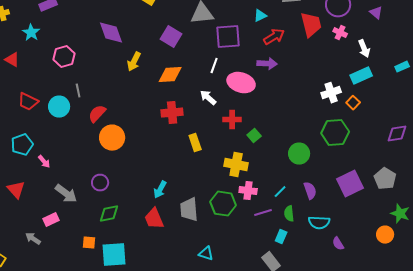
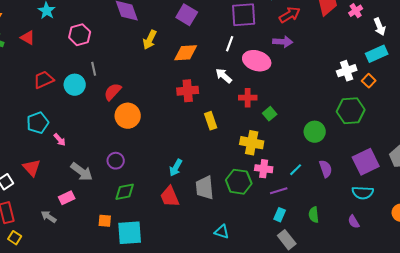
pink cross: (340, 33) -> (356, 11), turned 32
red trapezoid: (28, 102) -> (44, 80), turned 130
green semicircle: (289, 214) -> (314, 215), moved
cyan semicircle: (319, 223) -> (363, 193), moved
cyan rectangle: (281, 237) -> (280, 215), moved

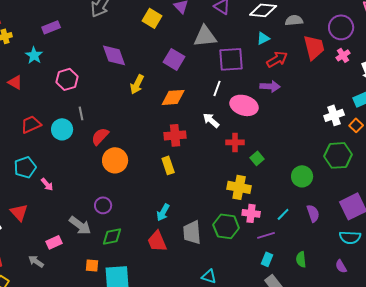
yellow rectangle: (211, 121) -> (168, 165), moved
gray arrow: (82, 172) -> (80, 225), moved

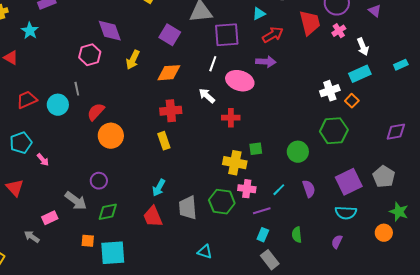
pink hexagon: (67, 79) -> (90, 55), moved
green square: (257, 158) -> (256, 149), moved, turned 32
purple semicircle: (341, 266) -> (337, 242), turned 56

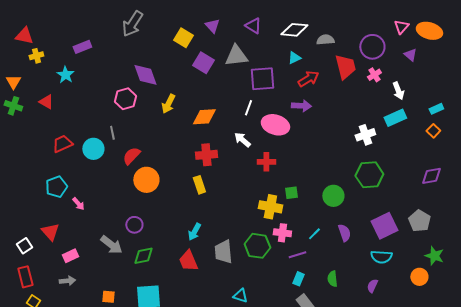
purple square: (170, 35) -> (203, 63), moved
orange square: (352, 101) -> (433, 131), moved
pink rectangle: (50, 218) -> (70, 256), moved
gray arrow: (32, 237) -> (67, 281), turned 140
orange square: (88, 241) -> (108, 297), moved

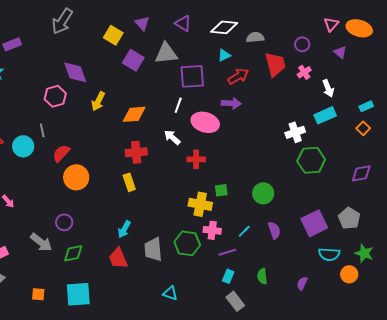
purple circle: (372, 47) -> (302, 44), size x0.6
green hexagon: (369, 175) -> (311, 160), moved
cyan semicircle: (381, 257) -> (329, 254), moved

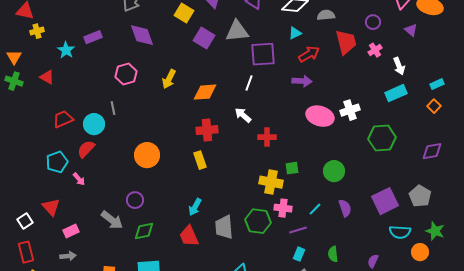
purple rectangle: (12, 44) -> (93, 37), moved
purple diamond: (75, 72) -> (142, 35), moved
pink ellipse: (205, 122) -> (320, 116), moved
white cross: (295, 132) -> (350, 110), moved
red semicircle: (61, 153) -> (86, 149), moved

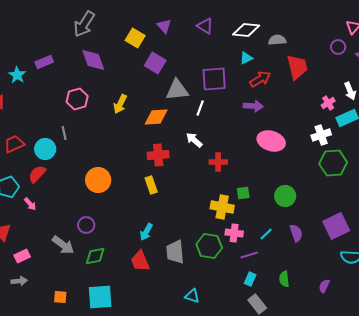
purple circle: (373, 22) -> (338, 47), moved
gray triangle: (237, 31) -> (177, 90), moved
pink cross: (375, 50) -> (328, 103), moved
white cross: (350, 110) -> (321, 135), moved

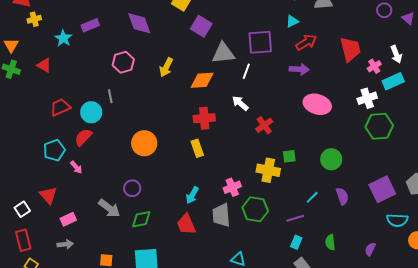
red trapezoid: (297, 67) -> (350, 49), moved
red cross: (218, 162) -> (264, 125), turned -36
pink cross: (234, 233) -> (232, 187), moved, turned -30

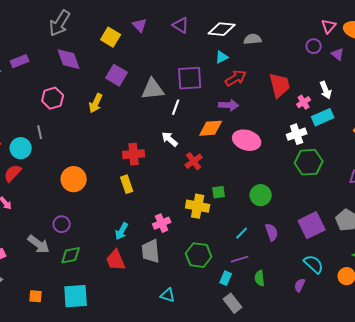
purple square: (201, 26) -> (117, 75), moved
orange diamond: (202, 80) -> (211, 128), moved
green hexagon: (255, 209) -> (199, 255), moved
purple line: (295, 218) -> (240, 259), moved
cyan semicircle: (397, 220) -> (314, 264), moved, turned -140

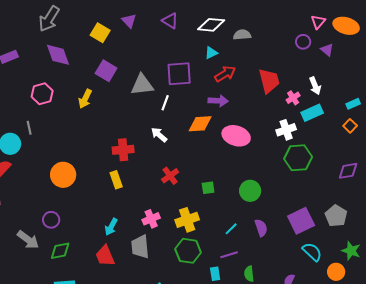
red cross: (194, 161) -> (170, 176), moved
yellow cross: (198, 206) -> (187, 220), moved, turned -30
cyan semicircle: (314, 264) -> (312, 252), moved
cyan rectangle: (226, 278) -> (215, 274), turned -32

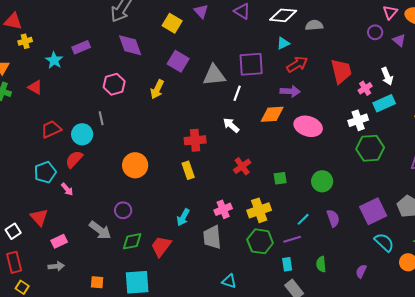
purple line: (229, 255) -> (292, 239), moved
red trapezoid: (105, 256) -> (161, 246), moved, turned 60

